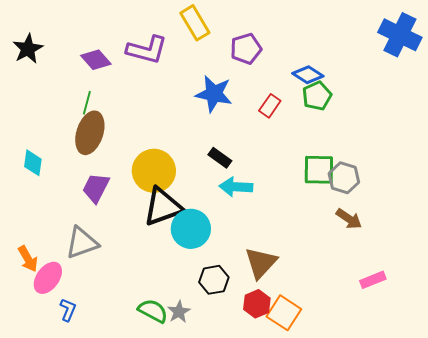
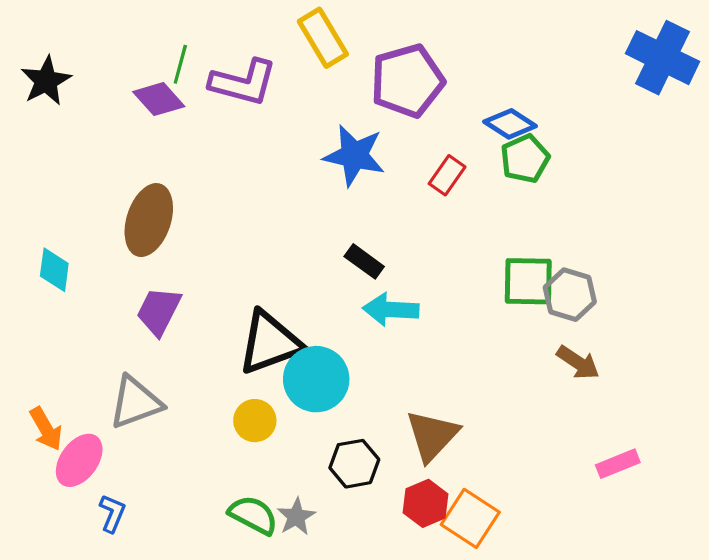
purple pentagon: (246, 49) -> (407, 81), size x1.4
green line: (87, 103) -> (180, 64), moved
yellow circle: (154, 171) -> (255, 421), moved, size x0.6

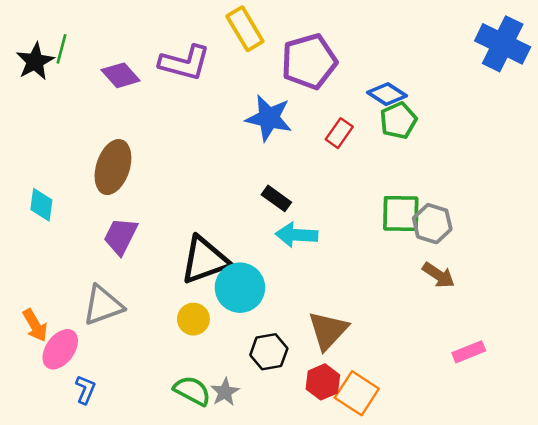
green line: (180, 64) -> (61, 49), moved

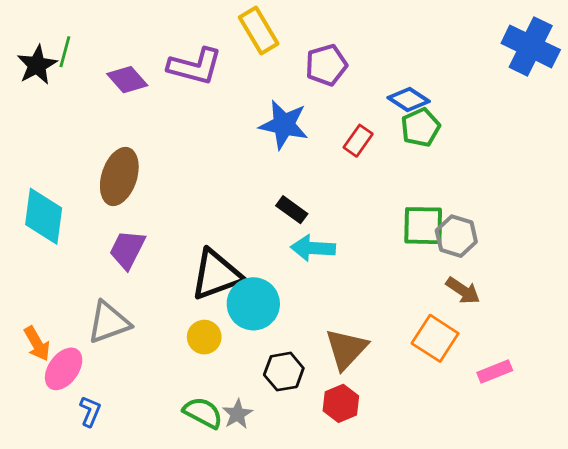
purple pentagon: (309, 61) -> (326, 65), size x0.7
cyan diamond: (41, 205) -> (44, 216), size x1.6
orange square: (357, 393) -> (435, 338), moved

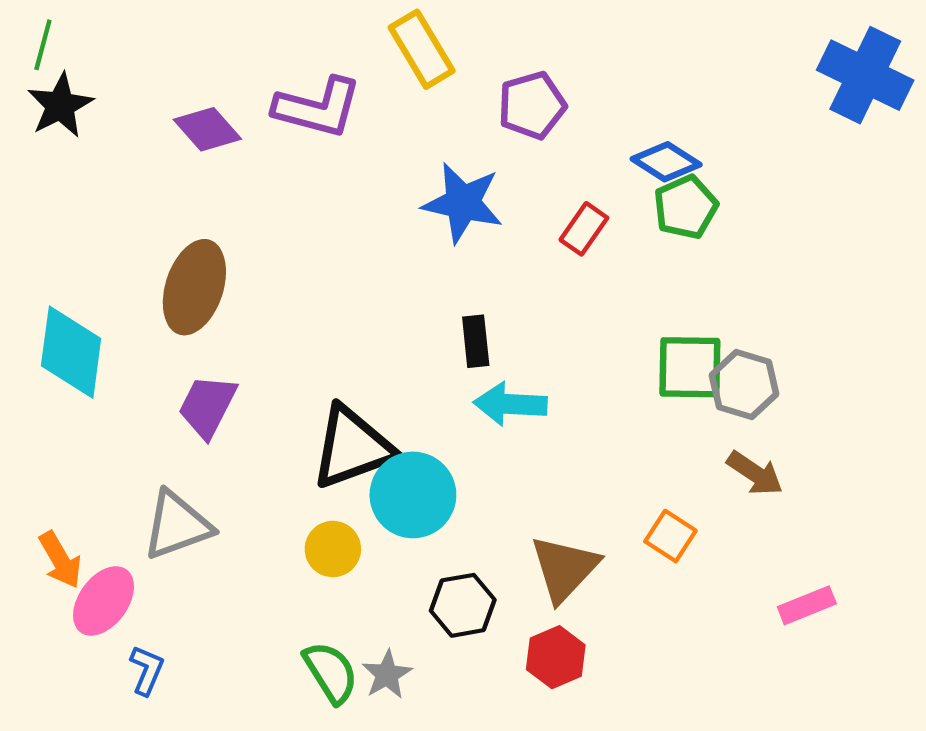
green line: (65, 52) -> (43, 45), moved
black rectangle: (292, 210) -> (476, 341), turned 48
orange square: (435, 338) -> (670, 536), moved, size x0.7
green semicircle: (203, 413) -> (331, 672), turned 30

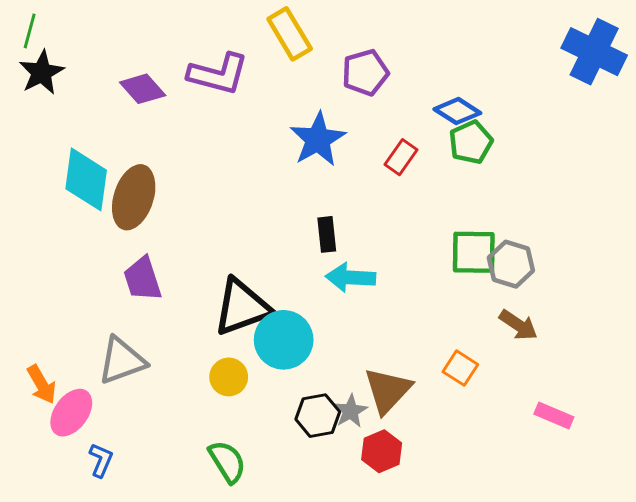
blue star: (463, 203) -> (318, 139), turned 30
cyan diamond: (71, 352) -> (86, 179), moved
purple trapezoid: (207, 406) -> (143, 279), turned -45
pink rectangle: (807, 605) -> (554, 416), turned 45
gray star: (387, 675) -> (350, 411), moved

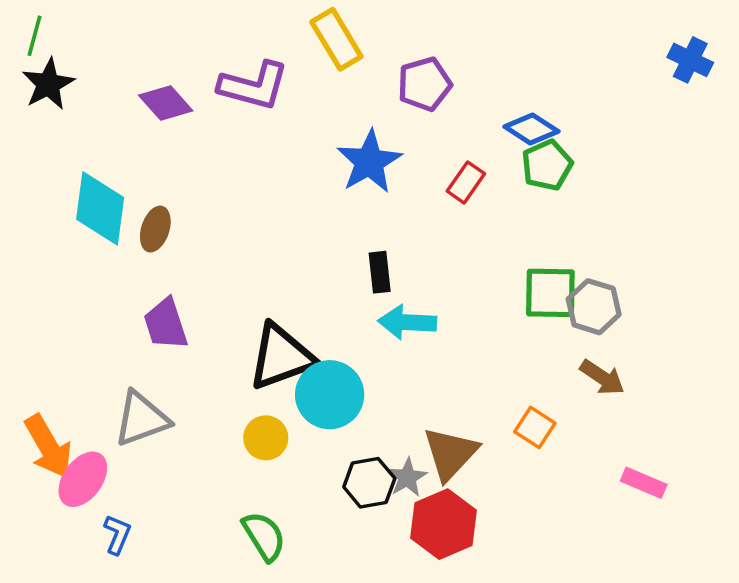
blue cross: (594, 52) -> (690, 60), size x0.6
brown ellipse: (134, 197) -> (155, 229), size x0.6
orange arrow: (42, 384) -> (48, 446), size x1.4
red hexagon: (382, 451) -> (443, 524), size x1.4

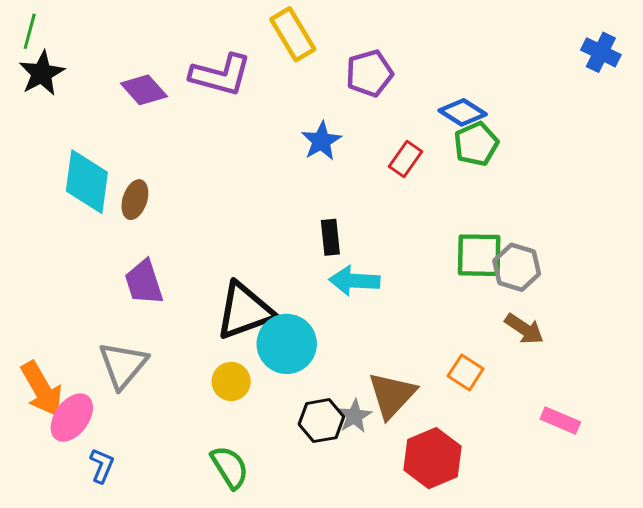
blue star: (369, 162) -> (321, 141), size x0.7
gray triangle: (141, 419) -> (123, 365), turned -30
red hexagon: (443, 524) -> (433, 458), moved

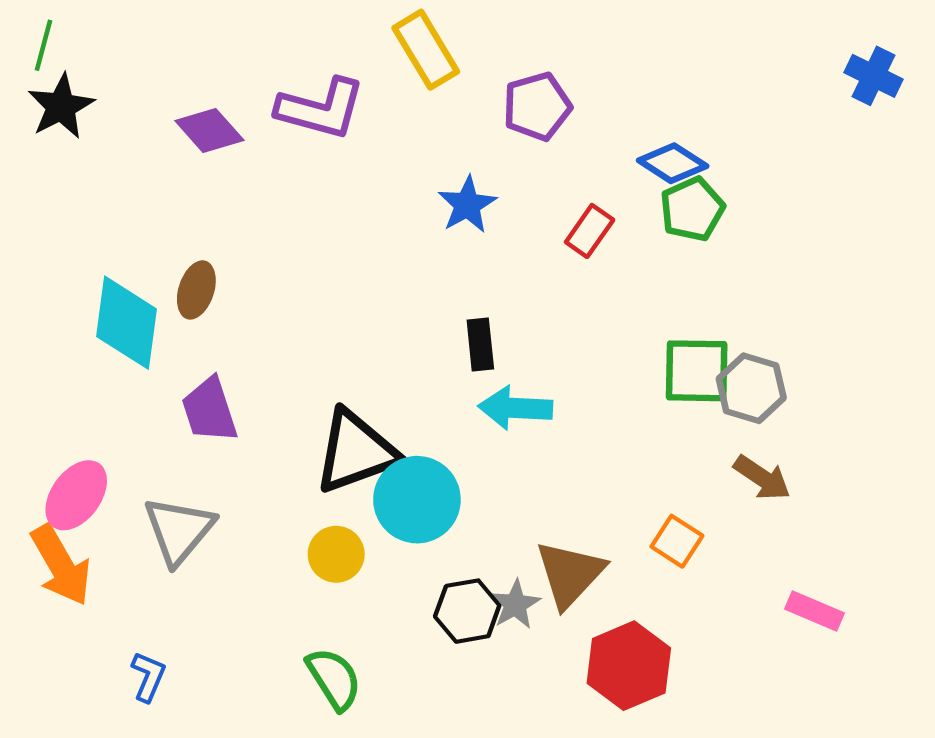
cyan diamond: (87, 182) -> (126, 323), moved
pink ellipse: (72, 418) -> (76, 495), moved

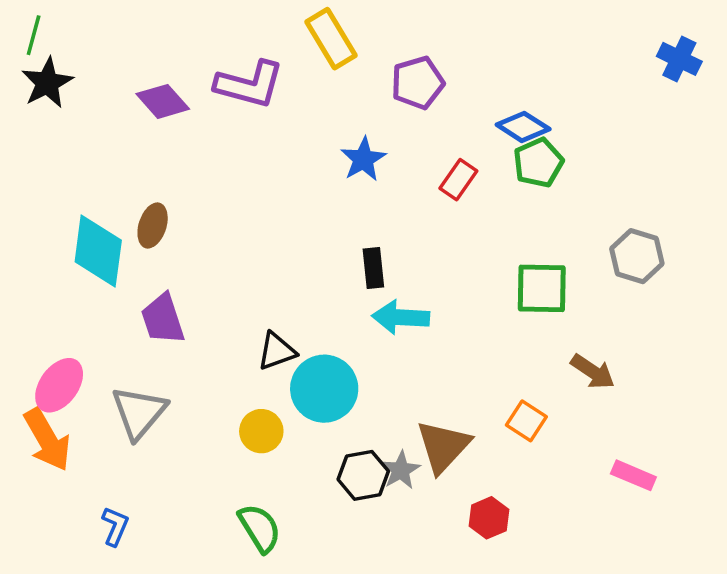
gray hexagon: (751, 388) -> (637, 256), moved
black triangle: (356, 452) -> (277, 351), size x0.6
red hexagon: (629, 666) -> (489, 518), size x0.6

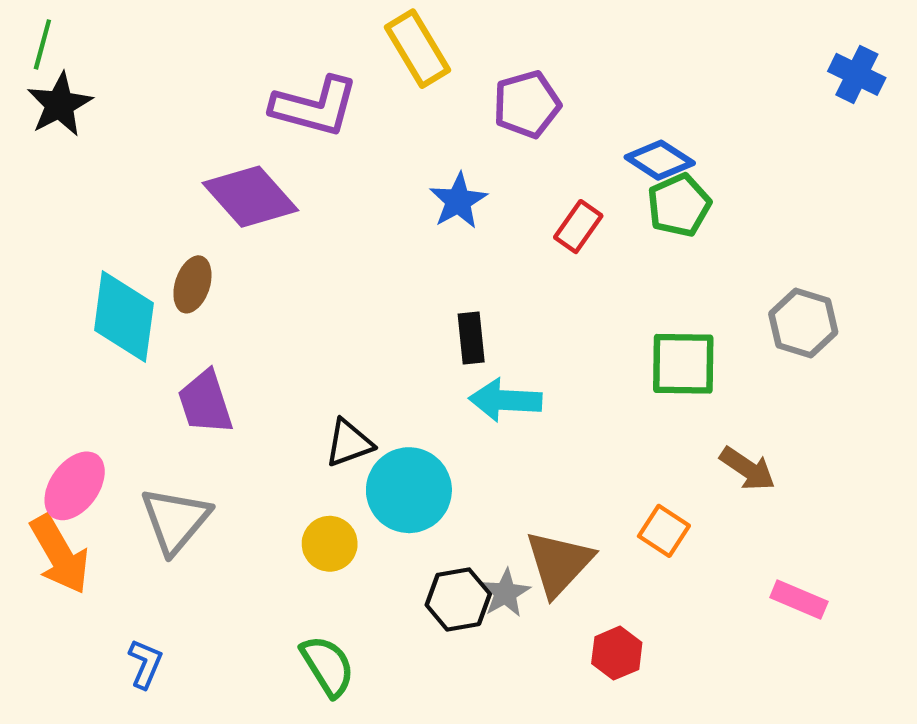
purple diamond: (163, 101) -> (250, 197), moved, size x1.4

